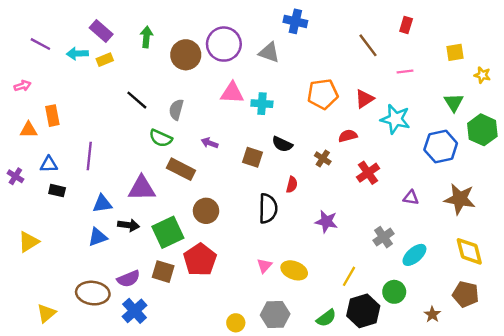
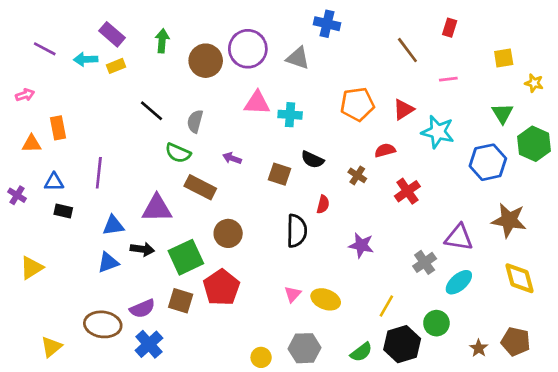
purple triangle: (411, 198) -> (459, 237), moved, size x1.6
brown pentagon: (466, 294) -> (516, 342), moved

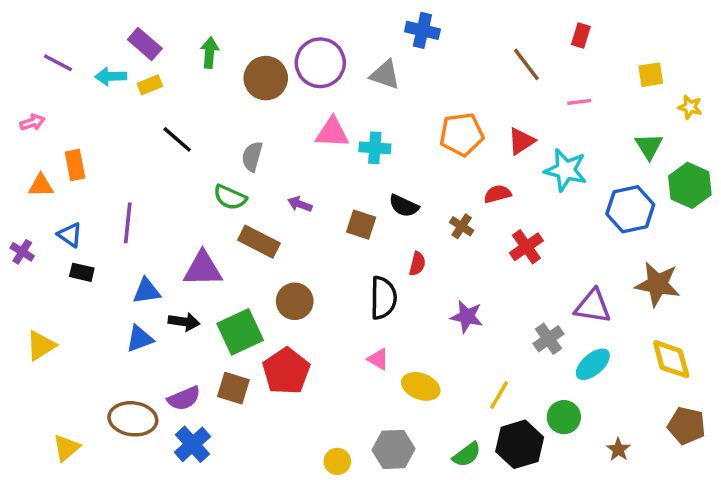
black line: (152, 111) -> (177, 139), moved
blue triangle: (54, 182) -> (70, 235), turned 36
pink triangle: (293, 294) -> (378, 359), moved, turned -42
brown pentagon: (516, 342) -> (687, 426), moved

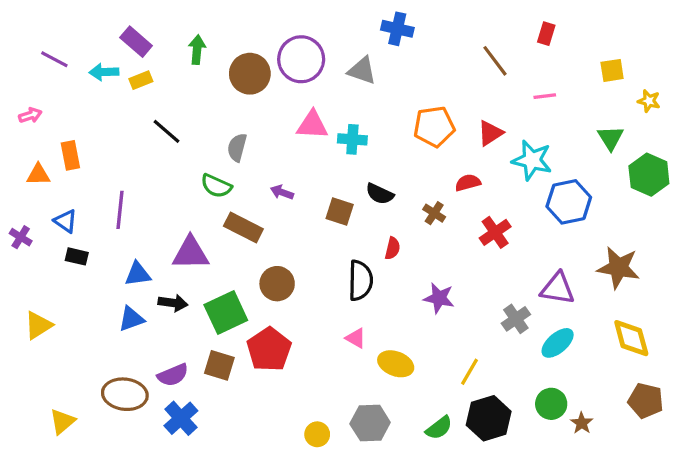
blue hexagon: (630, 209) -> (569, 202), moved
green circle: (564, 417) -> (551, 404), moved

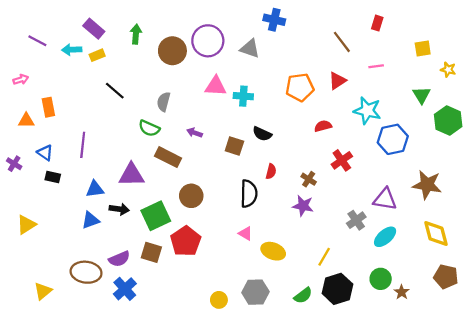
red triangle: (490, 133) -> (337, 81), moved
brown cross: (434, 213) -> (309, 179), moved

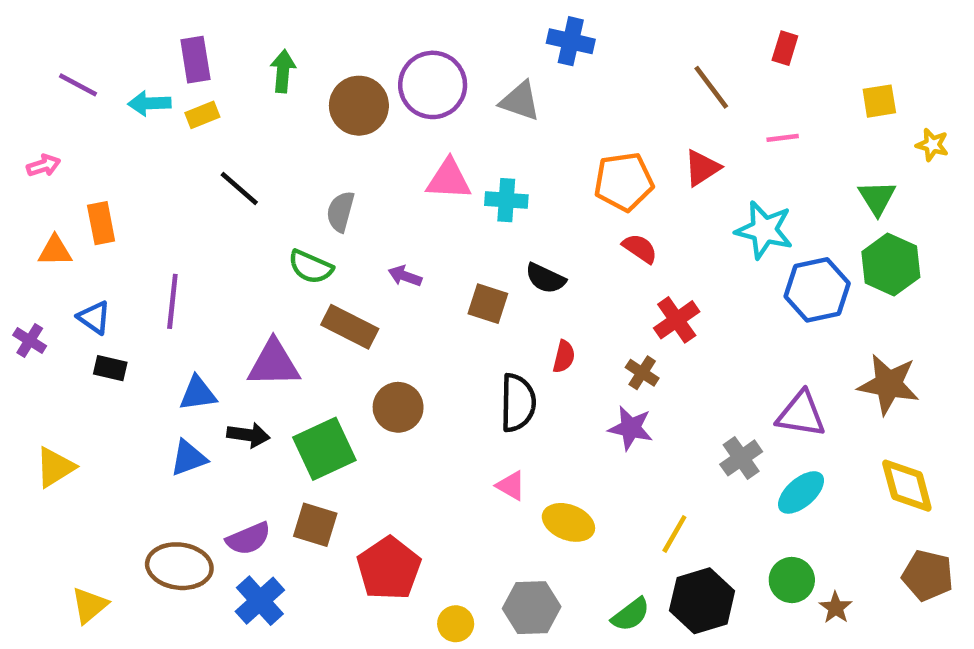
purple rectangle: (94, 29) -> (195, 60), turned 40
green hexagon: (448, 121) -> (891, 265), moved
red semicircle: (323, 126) -> (640, 248), moved, turned 49
red cross: (342, 160) -> (677, 320), moved
red pentagon: (186, 241) -> (389, 568), moved

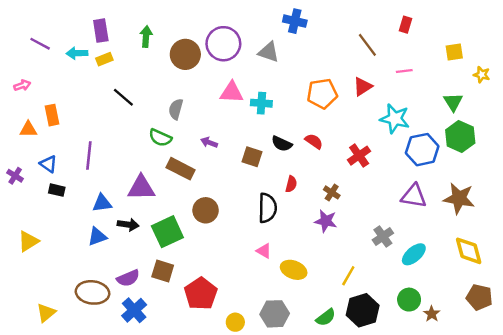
red semicircle: (640, 248) -> (314, 141), moved
red cross: (677, 320) -> (359, 156), moved
purple triangle: (801, 414) -> (414, 196), moved

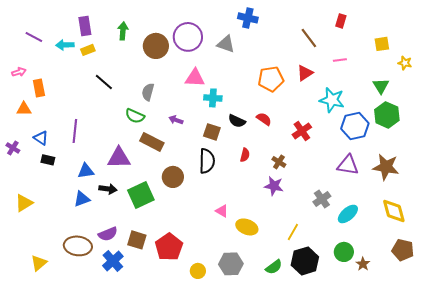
cyan cross: (261, 103) -> (213, 98), moved
orange rectangle: (52, 115) -> (39, 88), moved
black semicircle: (267, 208) -> (207, 161), moved
brown square: (163, 271) -> (137, 240), moved

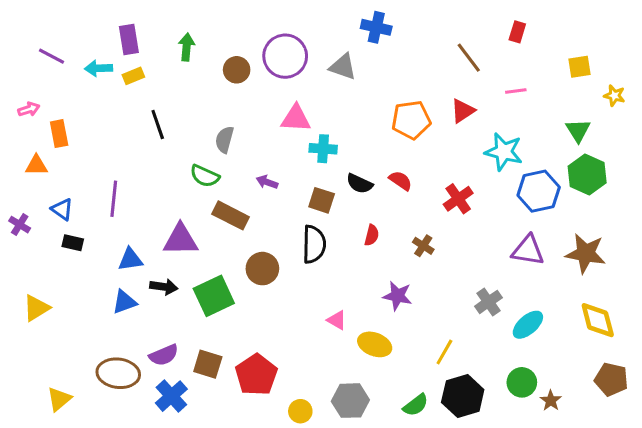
brown circle: (156, 46) -> (237, 70), size x0.7
black line: (104, 82) -> (158, 124), turned 30
purple star: (274, 186) -> (397, 296), moved

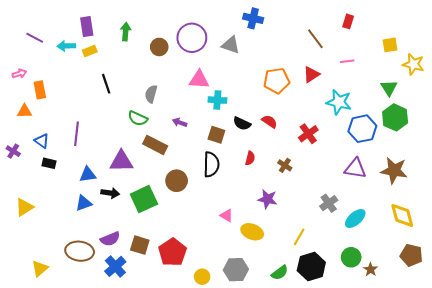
yellow star: (614, 96) -> (413, 64), size x1.5

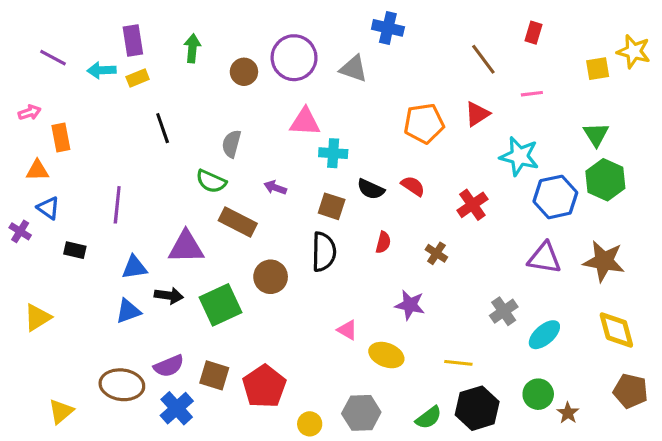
yellow star: (413, 64) -> (634, 51), moved
blue triangle: (42, 141) -> (48, 208), moved
yellow line: (299, 237) -> (458, 363), turned 66

